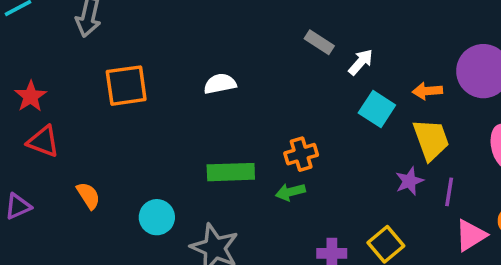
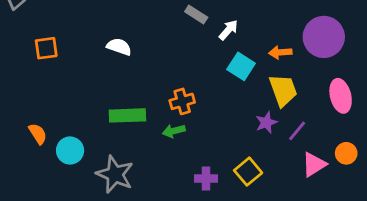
white semicircle: (220, 84) -> (119, 47), turned 30
orange square: (126, 86) -> (46, 48), size x0.7
purple line: (449, 192) -> (297, 131), turned 30
orange semicircle: (88, 196) -> (38, 134), moved

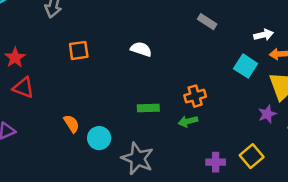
white arrow: (228, 30) -> (264, 35), moved, turned 36
green rectangle: (127, 115) -> (148, 108), size x0.7

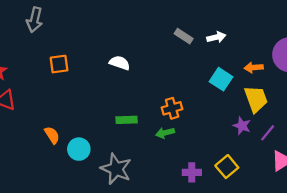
white arrow: (264, 35) -> (216, 37), moved
purple star: (267, 114) -> (242, 126), turned -30

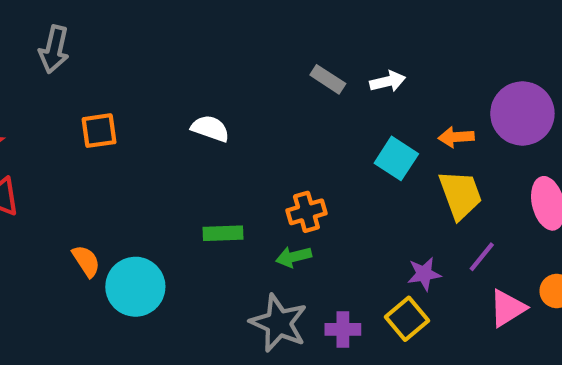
purple star: (242, 126) -> (424, 274), moved, turned -30
cyan circle: (79, 149) -> (135, 287), size x1.4
gray star: (116, 169) -> (279, 323), moved

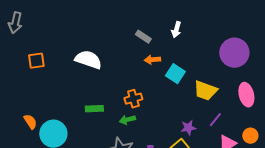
white arrow: (388, 81) -> (176, 30), moved, turned 119
white semicircle: (210, 128) -> (88, 60), size x1.5
orange arrow: (456, 137) -> (152, 60), moved
yellow trapezoid: (460, 195) -> (205, 91), turned 130

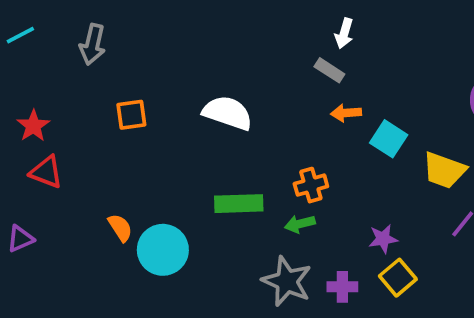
white arrow: (176, 30) -> (344, 33), moved
green rectangle: (94, 109) -> (239, 204), size x1.4
purple star: (188, 128) -> (383, 239), moved

